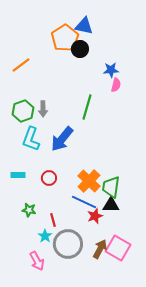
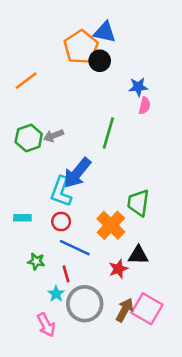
gray arrow: (43, 109) -> (54, 136), turned 70
cyan L-shape: (31, 139) -> (61, 192), moved
green trapezoid: (111, 187) -> (138, 203), moved
blue line: (84, 202) -> (75, 248), moved

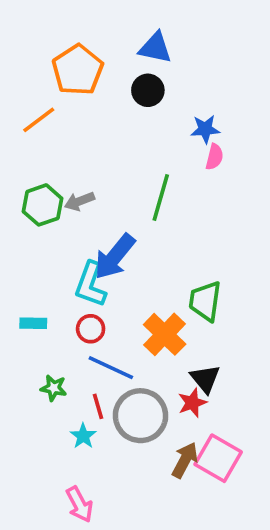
orange pentagon: (81, 47) -> (78, 70), moved
black triangle: (138, 255) -> (205, 379), turned 50
red star: (118, 269) -> (192, 403), moved
gray circle: (85, 304) -> (140, 416), moved
pink arrow: (46, 325) -> (79, 504), moved

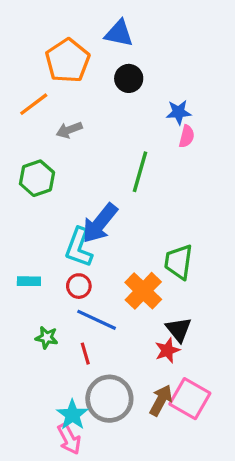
blue triangle: (155, 48) -> (119, 33), moved
gray arrow: (79, 201) -> (69, 130), moved
gray circle: (140, 416) -> (109, 399), moved
cyan star: (83, 436) -> (72, 415), moved, size x1.4

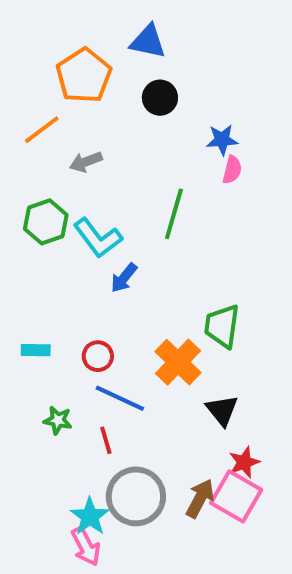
blue arrow: (100, 223) -> (124, 278), size x0.6
cyan L-shape: (79, 247) -> (98, 238), moved, turned -57
red star: (167, 350) -> (244, 462), moved

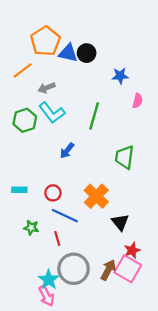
blue triangle: (148, 42) -> (68, 53), moved
pink semicircle: (232, 170) -> (138, 101), moved
cyan L-shape: (98, 238) -> (52, 113), moved
green trapezoid: (222, 326) -> (124, 157), moved

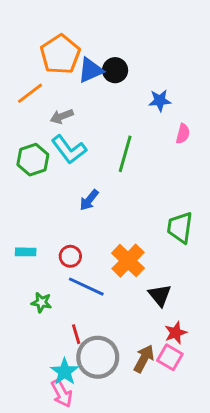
blue triangle: (68, 53) -> (91, 70), turned -36
green trapezoid: (124, 157) -> (180, 227), moved
red line: (57, 238) -> (76, 334), moved
pink square: (128, 269) -> (170, 357), size x0.7

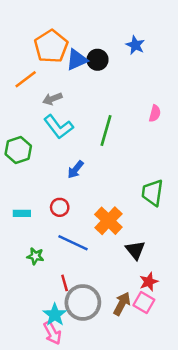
blue star: (160, 100) -> (135, 45), moved, turned 30
green hexagon: (33, 160) -> (18, 150), moved
red circle: (70, 256) -> (60, 207), moved

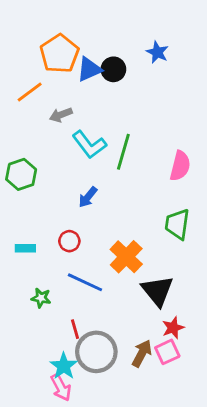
pink semicircle: (155, 113) -> (180, 166), moved, size x1.5
cyan L-shape: (58, 127) -> (89, 145), moved
black triangle: (135, 250) -> (157, 291), size x1.4
pink square: (144, 302) -> (167, 352), turned 35

